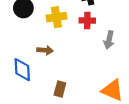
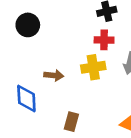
yellow cross: (56, 17) -> (93, 67), moved

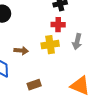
brown rectangle: (71, 122) -> (34, 85), turned 56

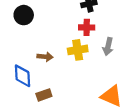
brown rectangle: (34, 85) -> (44, 95), moved

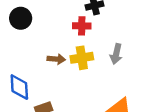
red cross: (87, 27) -> (82, 26), moved
brown arrow: (45, 57) -> (56, 59), moved

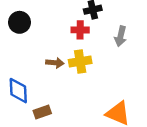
gray arrow: (116, 54) -> (121, 36), moved

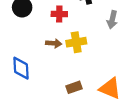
red cross: (80, 30) -> (59, 14), moved
brown rectangle: (42, 112) -> (74, 87), moved

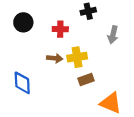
brown rectangle: (74, 87) -> (86, 79), moved

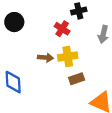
red cross: (60, 29) -> (62, 29), moved, turned 32

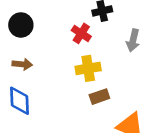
brown arrow: (45, 58) -> (22, 64), moved

